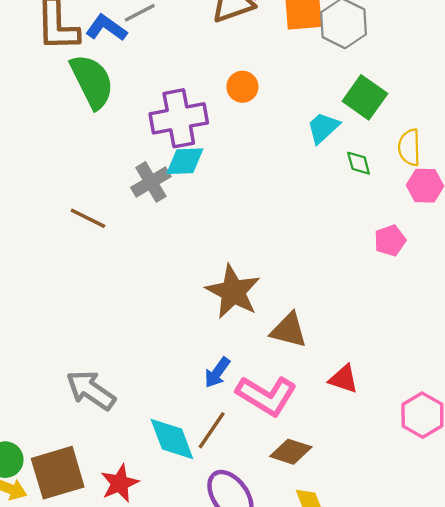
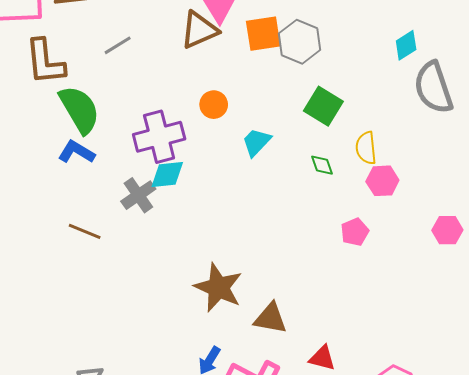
blue L-shape: (106, 28) -> (76, 152), moved
cyan trapezoid: (323, 128) -> (256, 142), moved

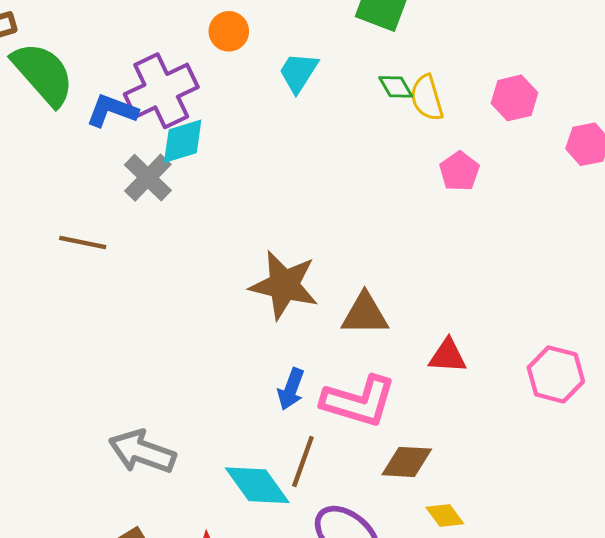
yellow semicircle: (366, 148) -> (427, 98), moved
blue L-shape: (76, 152) -> (112, 111), moved
pink hexagon: (382, 181) -> (514, 98), moved

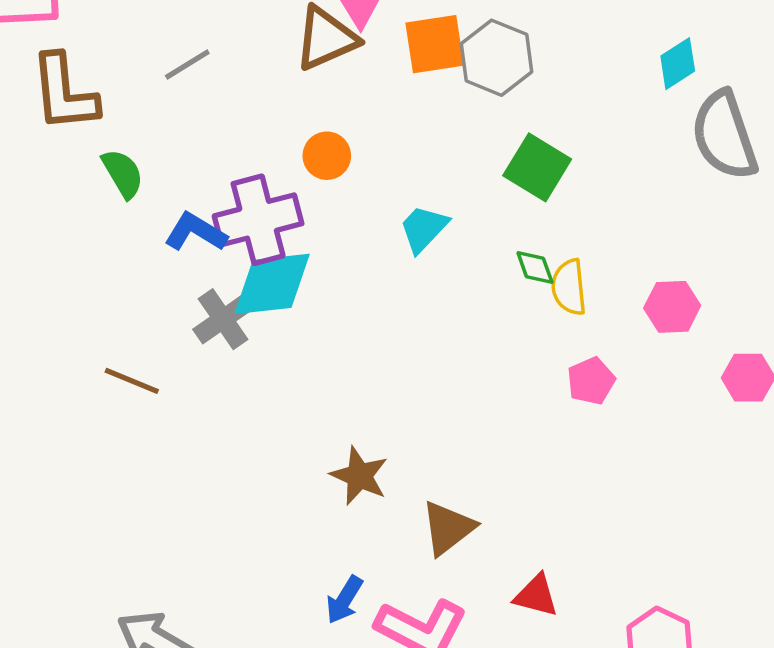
orange circle: (229, 31) -> (327, 156), moved
green semicircle: (43, 74) -> (123, 174), size x0.6
cyan diamond: (183, 141) -> (272, 284), size x1.4
brown star: (284, 285) -> (359, 476), size x0.7
brown triangle: (365, 314) -> (448, 528), turned -48

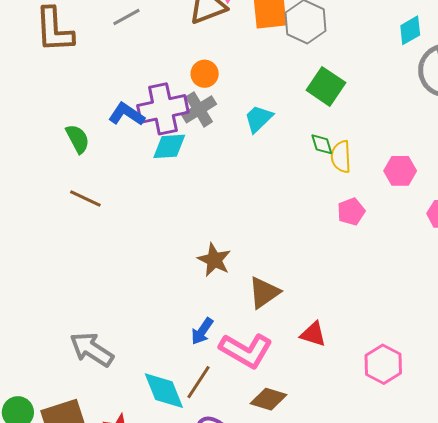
green semicircle: (123, 174) -> (78, 139), moved
cyan diamond: (272, 284) -> (169, 146), size x0.7
gray cross: (223, 319) -> (199, 109), moved

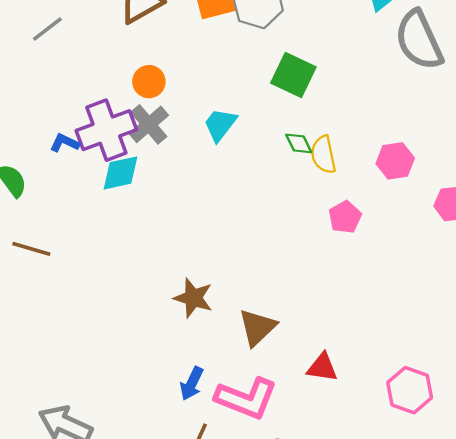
blue L-shape: (126, 114) -> (65, 143), size x0.7

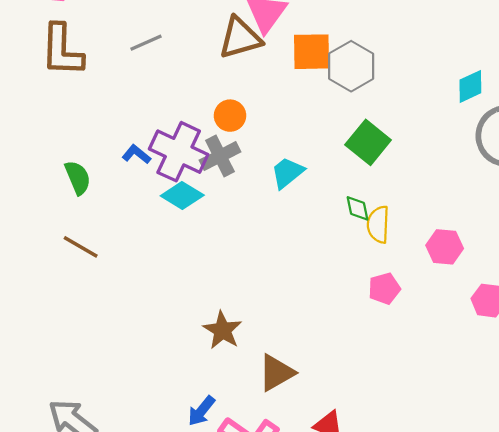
purple cross: (106, 130) -> (179, 152), turned 32
cyan diamond: (120, 173) -> (182, 195), turned 30

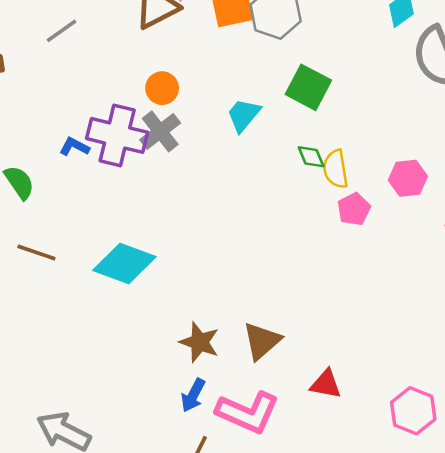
cyan trapezoid: (287, 173) -> (243, 115), moved
cyan diamond: (182, 195) -> (124, 264), moved, size x1.4
pink pentagon: (384, 289) -> (354, 209), moved
brown star: (222, 330) -> (199, 342), moved

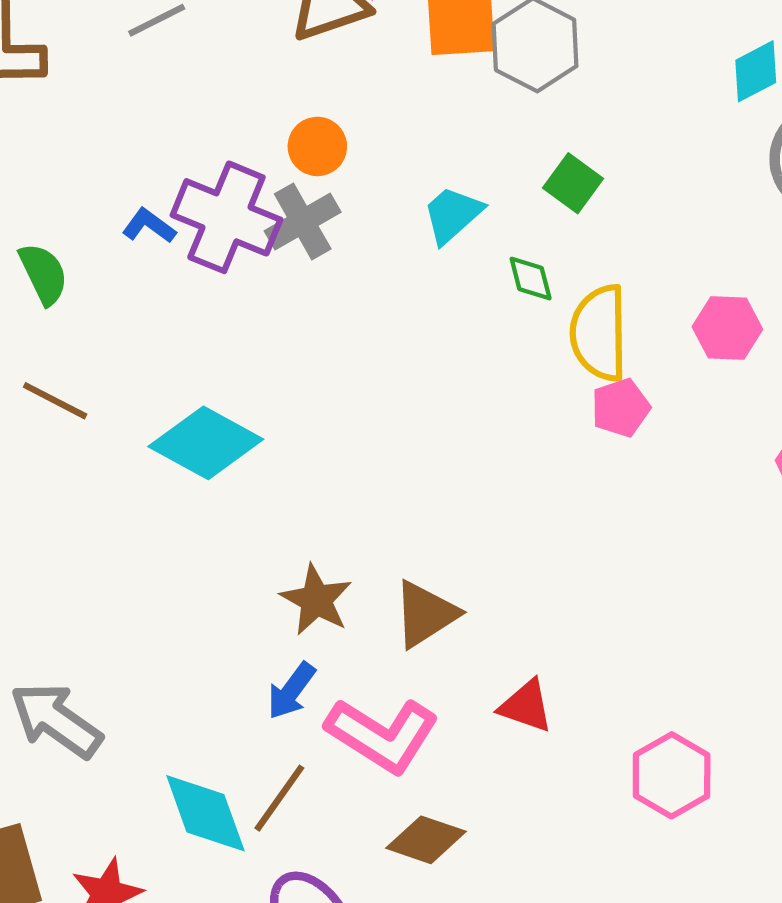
green square: (308, 87) -> (573, 183), size x0.7
green diamond: (311, 157) -> (531, 279), moved
yellow semicircle: (336, 169) -> (599, 333), size x1.4
pink hexagon: (408, 178) -> (727, 328), moved

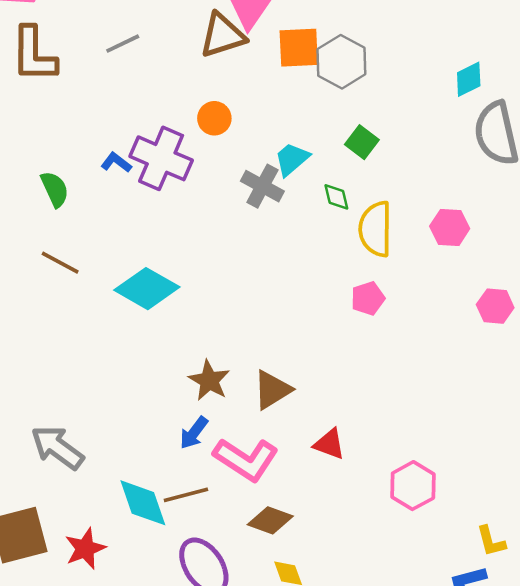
gray cross: (303, 221) -> (262, 186), moved, turned -33
pink pentagon: (621, 408) -> (368, 298), moved
brown line: (279, 798) -> (186, 495), turned 39

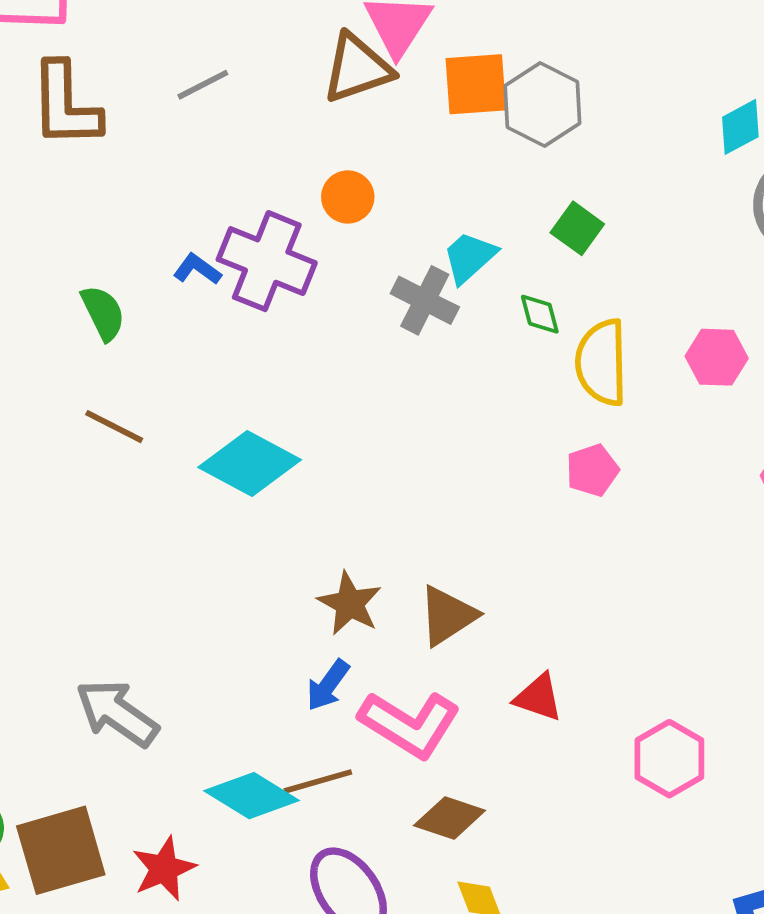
cyan diamond: (143, 503) -> (252, 796), turned -38

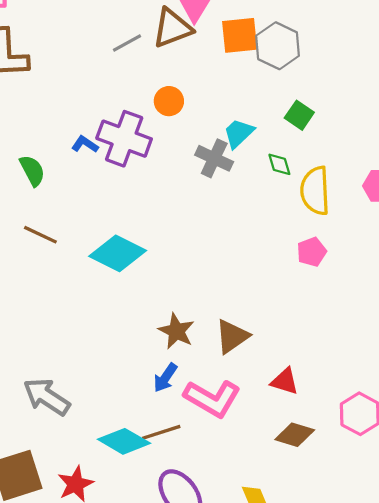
gray line: (203, 85) -> (127, 43), moved
brown diamond: (450, 818) -> (295, 435), moved

